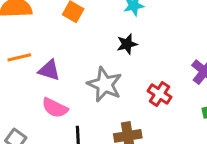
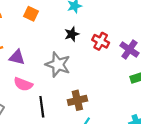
red cross: (160, 94) -> (101, 41), moved

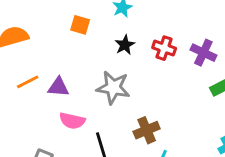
orange square: (31, 14) -> (80, 25), moved

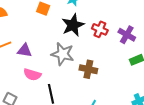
black star: (125, 45) -> (73, 25), size x1.6
brown cross: (147, 130) -> (88, 69), moved, turned 30

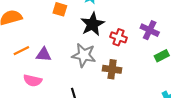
red cross: (100, 29) -> (118, 37), moved
pink semicircle: (32, 75) -> (33, 80), moved

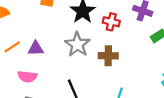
gray star: (84, 55) -> (77, 44), turned 30

